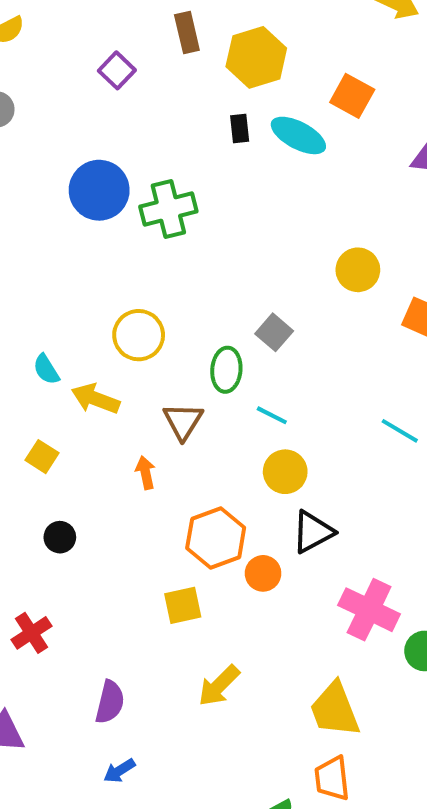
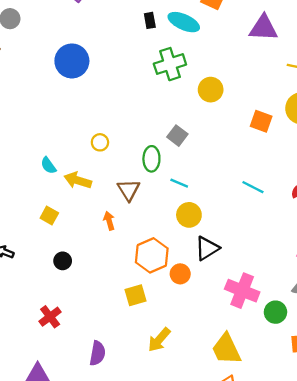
green cross: (168, 209) -> (170, 64), moved
yellow circle: (358, 270) -> (211, 90), moved
yellow circle: (139, 335) -> (100, 142), size x0.6

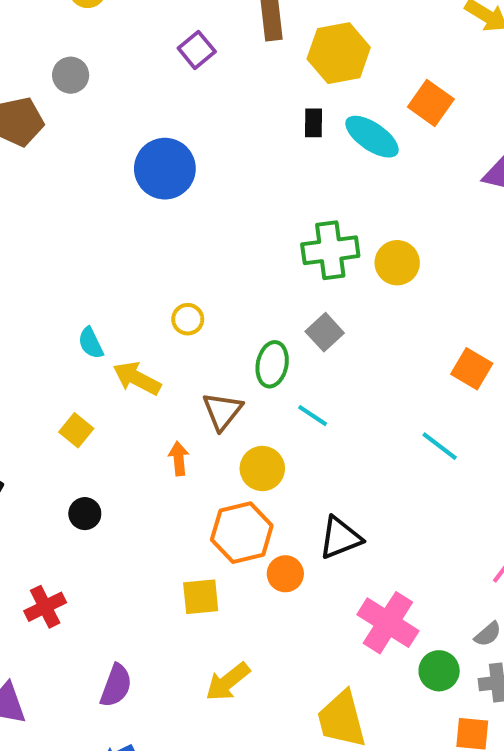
green cross: (170, 64) -> (330, 250), moved
orange square: (261, 121) -> (472, 369), moved
yellow circle: (189, 215) -> (262, 469), moved

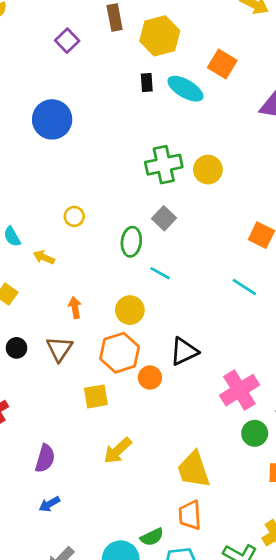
yellow arrow: (137, 378) -> (44, 257), size x0.7
brown triangle: (222, 411) -> (59, 349), moved
pink cross: (388, 623) -> (239, 390), moved, turned 30

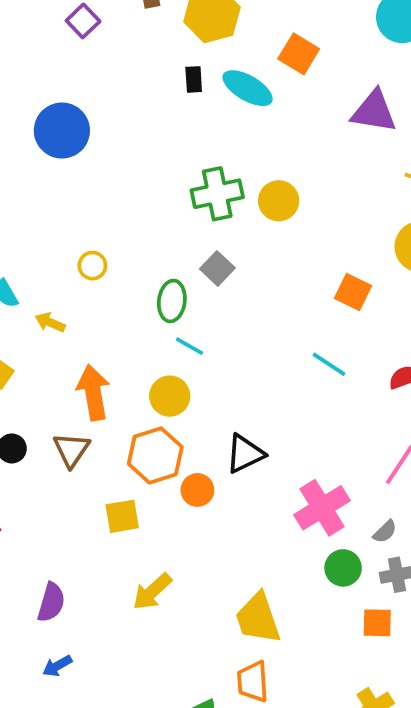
cyan line: (160, 273) -> (189, 346), moved
orange arrow: (75, 308) -> (93, 392), size x1.8

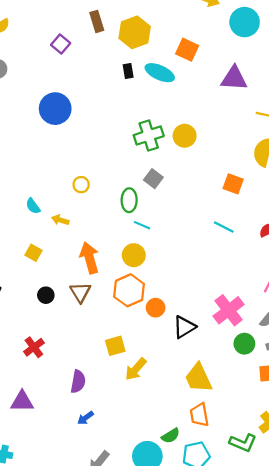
black triangle: (245, 454) -> (184, 327), moved
yellow square: (122, 516) -> (115, 346), moved

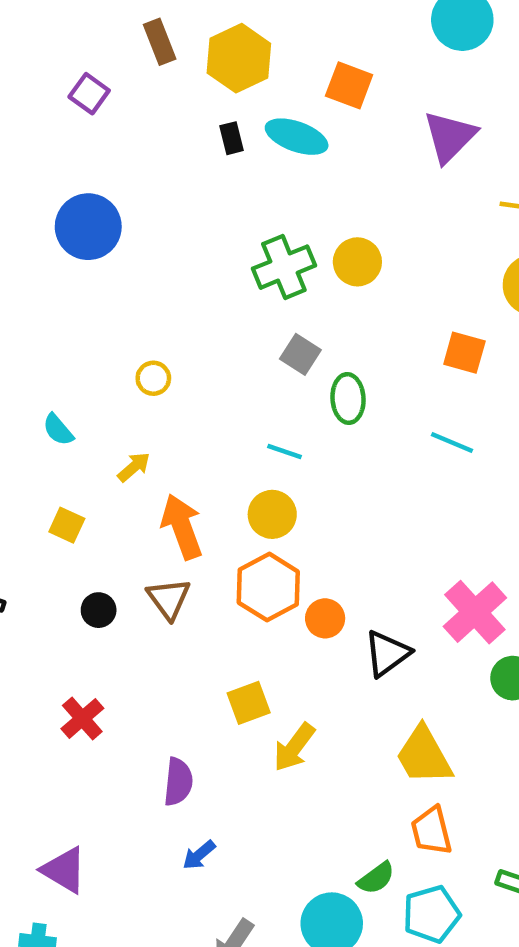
purple triangle: (234, 78) -> (450, 137), turned -44
green ellipse: (129, 200) -> (348, 399), moved
yellow arrow: (60, 220) -> (134, 467), moved, turned 126
purple triangle: (22, 401) -> (64, 870), moved, turned 35

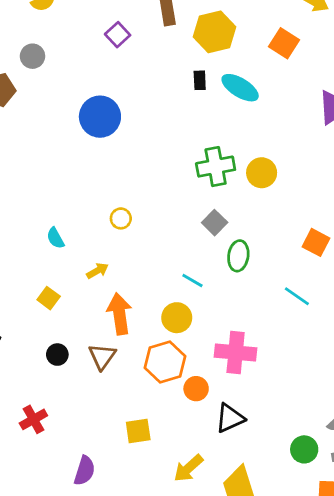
orange square: (349, 85) -> (284, 43), moved
pink cross: (475, 612) -> (236, 352), moved, turned 36
yellow arrow: (294, 747) -> (188, 468), moved

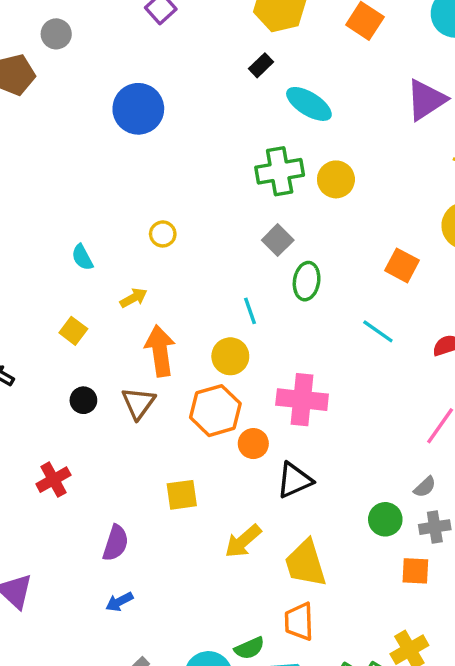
black rectangle: (200, 80) -> (261, 65), turned 48
cyan ellipse: (240, 88) -> (309, 104), moved
cyan line: (192, 280) -> (250, 311), turned 40

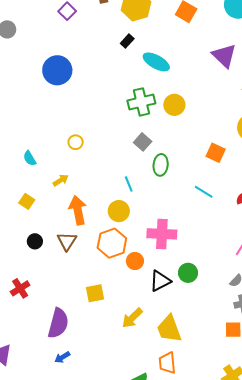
purple triangle: (426, 100) -> (224, 56), turned -40
green circle: (385, 519) -> (188, 273), moved
purple semicircle: (116, 543) -> (58, 323), size x1.4

